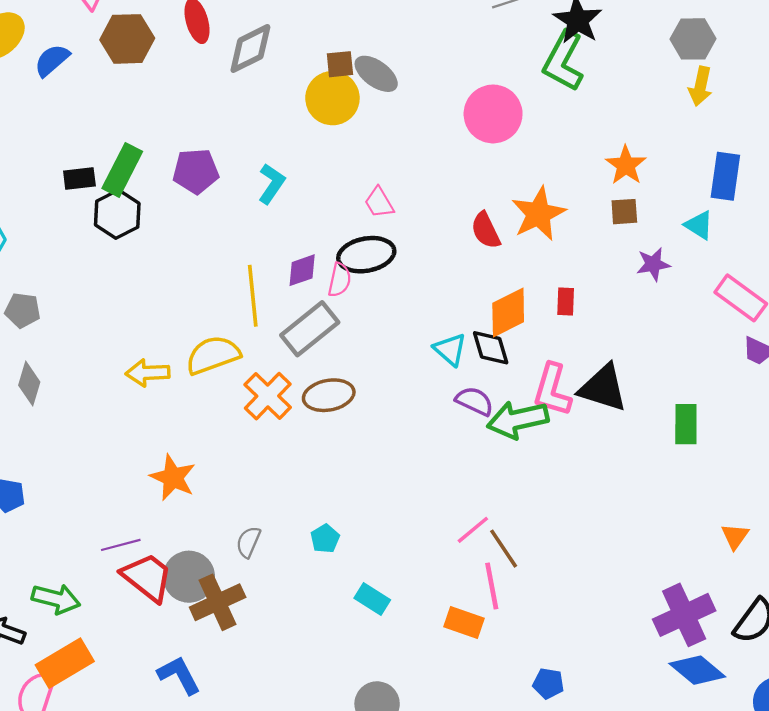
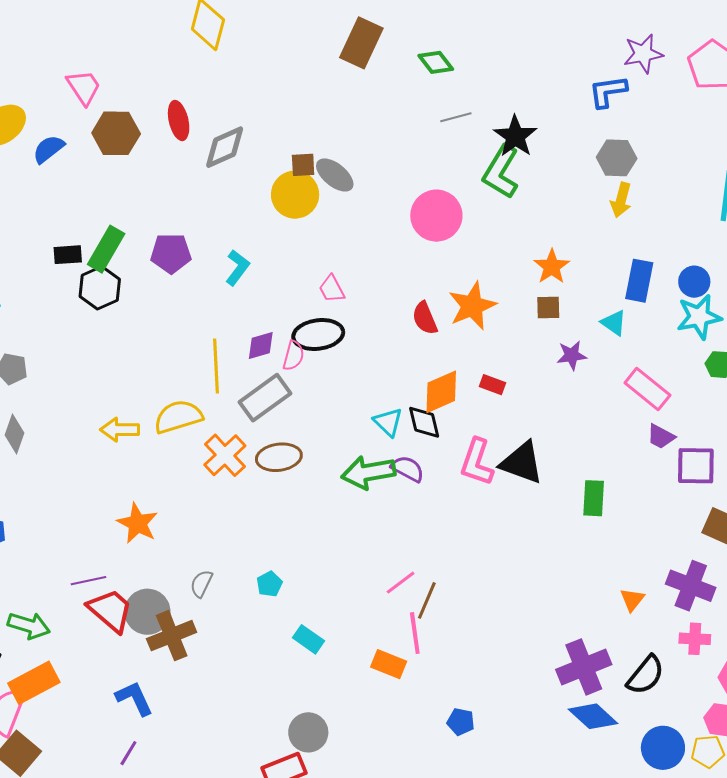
red rectangle: (566, 302) -> (493, 385), turned -75
green arrow: (518, 420) -> (368, 472), moved
brown line: (504, 549) -> (427, 600), turned 54

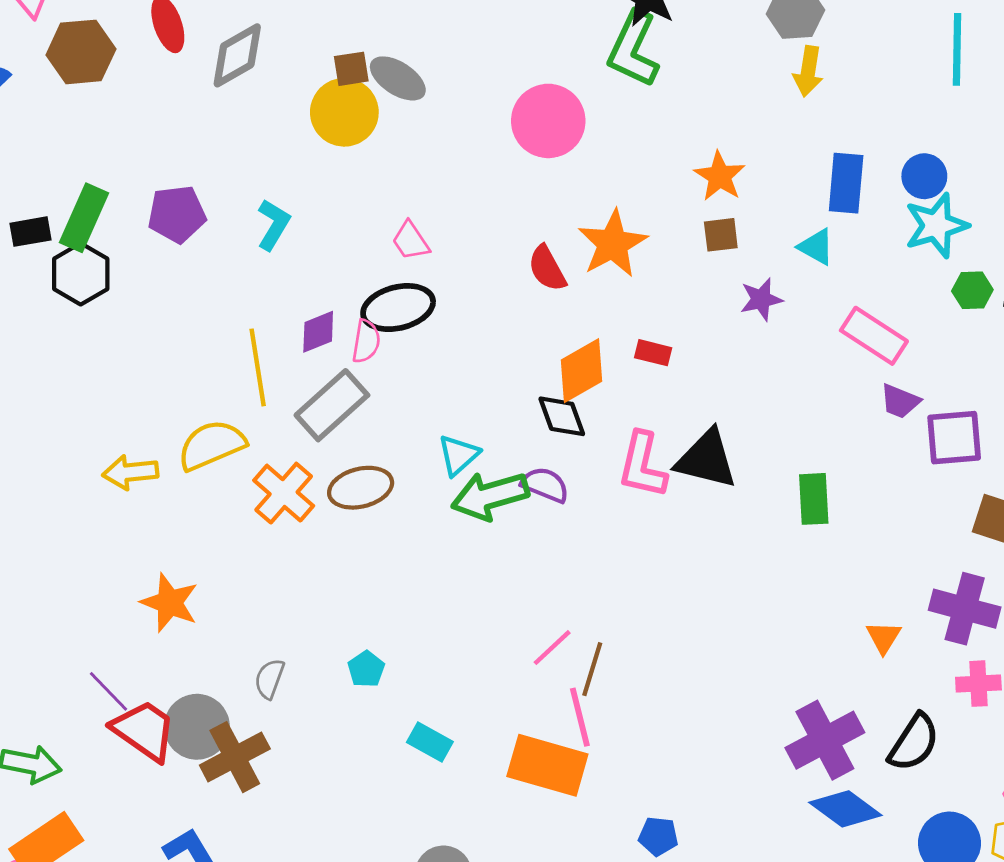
cyan triangle: (388, 422) -> (458, 455), moved, turned 40
purple line: (88, 581) -> (109, 691), turned 64
orange rectangle: (389, 664) -> (547, 765), size x1.6

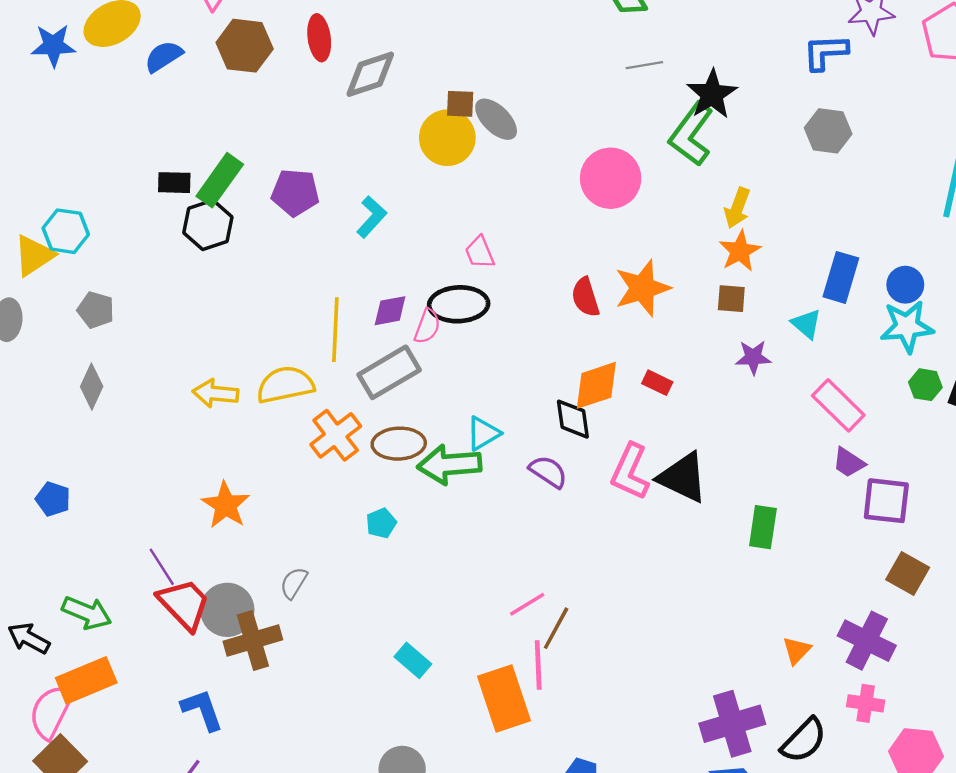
yellow arrow: (808, 71) -> (737, 208), moved
green arrow: (490, 496) -> (449, 465), moved
cyan pentagon: (366, 669) -> (381, 523), moved
orange rectangle: (547, 765) -> (504, 699), turned 44

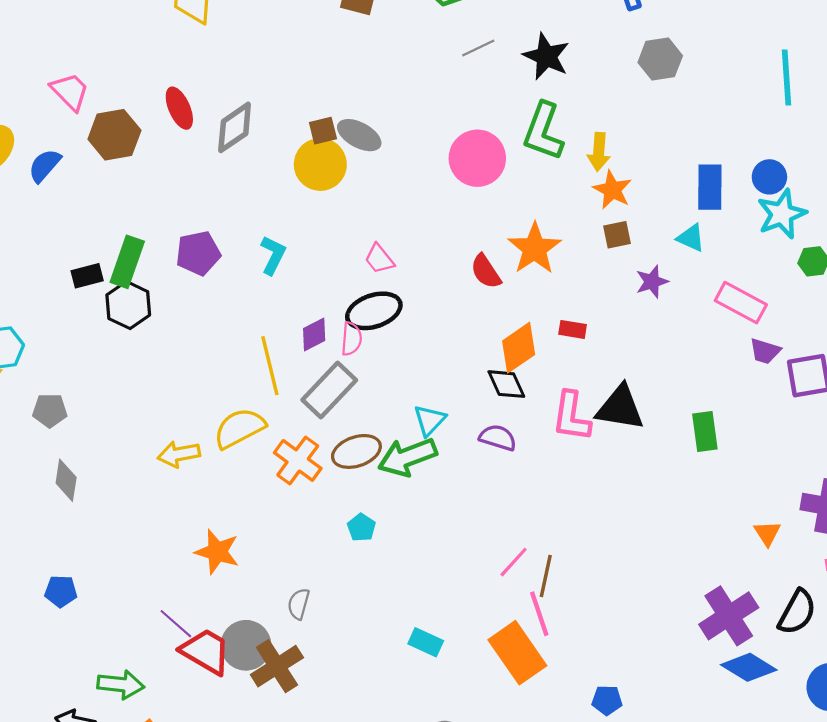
green L-shape: (691, 134) -> (543, 131), moved

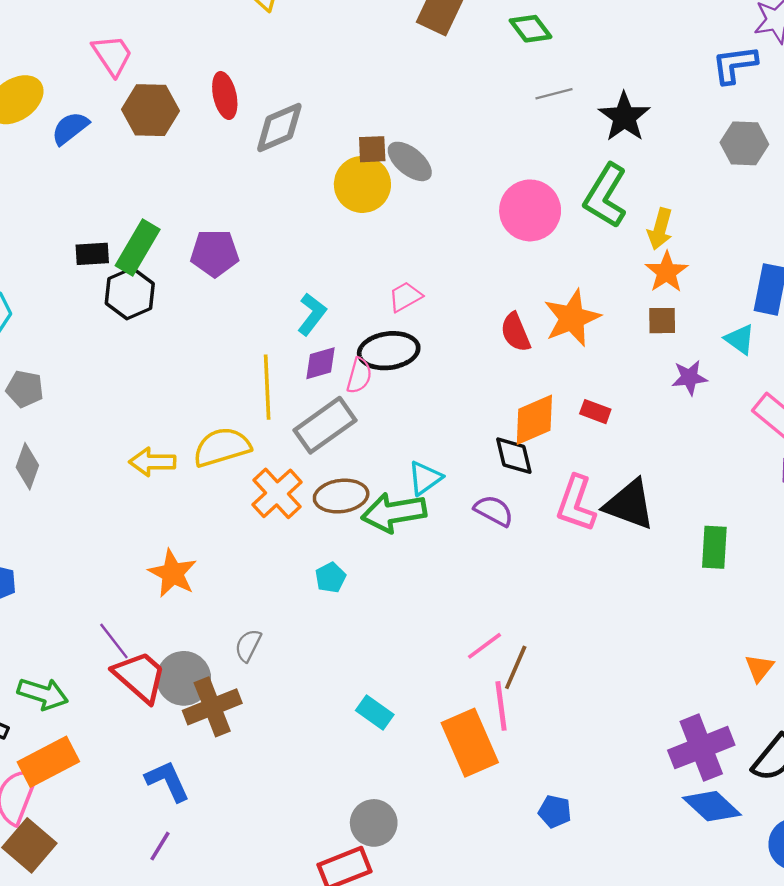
cyan L-shape: (273, 255) -> (312, 314), moved
pink trapezoid: (379, 259) -> (405, 297), turned 88

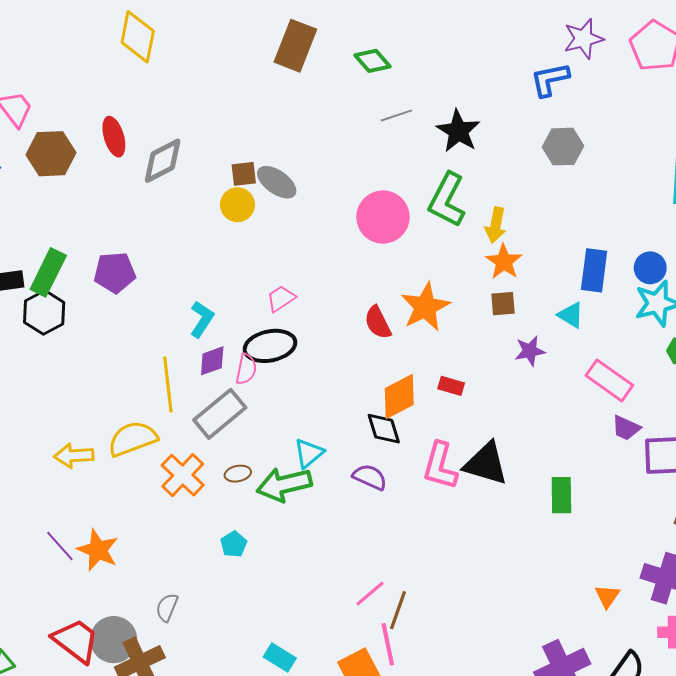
yellow circle: (362, 184) -> (237, 205), size x0.7
brown ellipse: (341, 496) -> (238, 474), size x0.6
purple line: (114, 641) -> (60, 546), moved

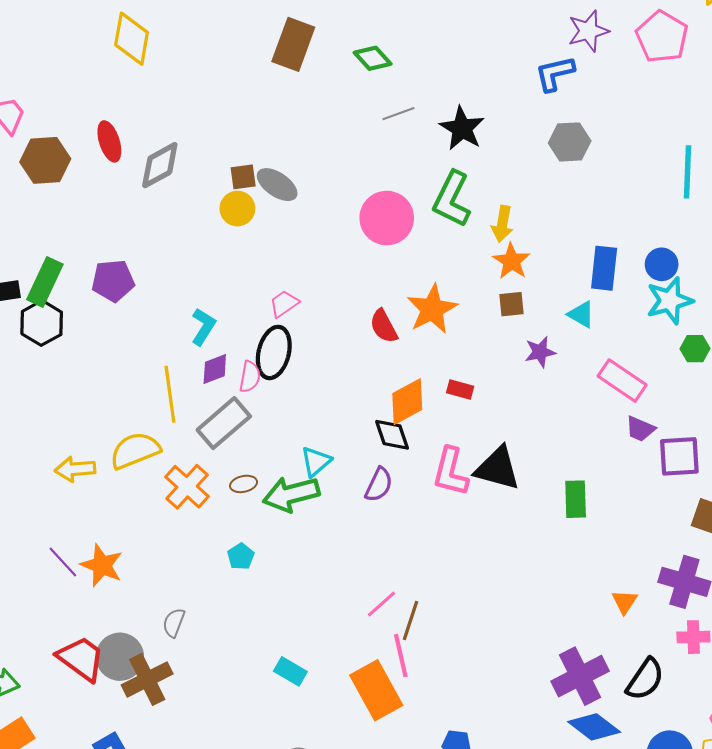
black ellipse: (270, 346) -> (274, 352), turned -63
purple semicircle: (370, 477) -> (379, 485), turned 92

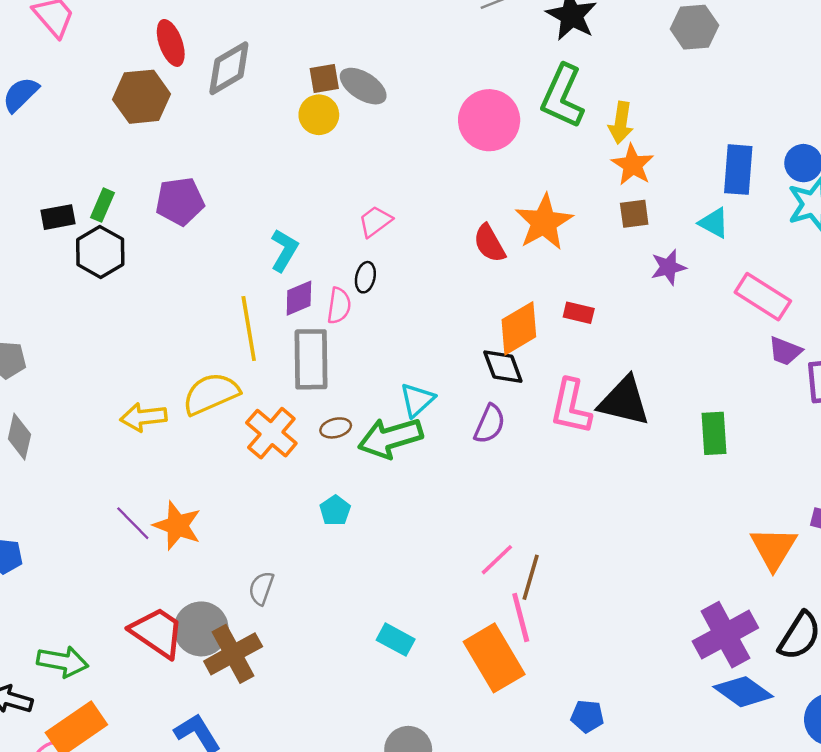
brown hexagon: (45, 160) -> (142, 97), moved
green rectangle: (45, 282) -> (102, 205), size x0.6
black ellipse: (274, 352) -> (365, 277), size x0.5
gray rectangle: (224, 423) -> (311, 359), turned -48
orange triangle: (625, 602) -> (773, 548), size x1.6

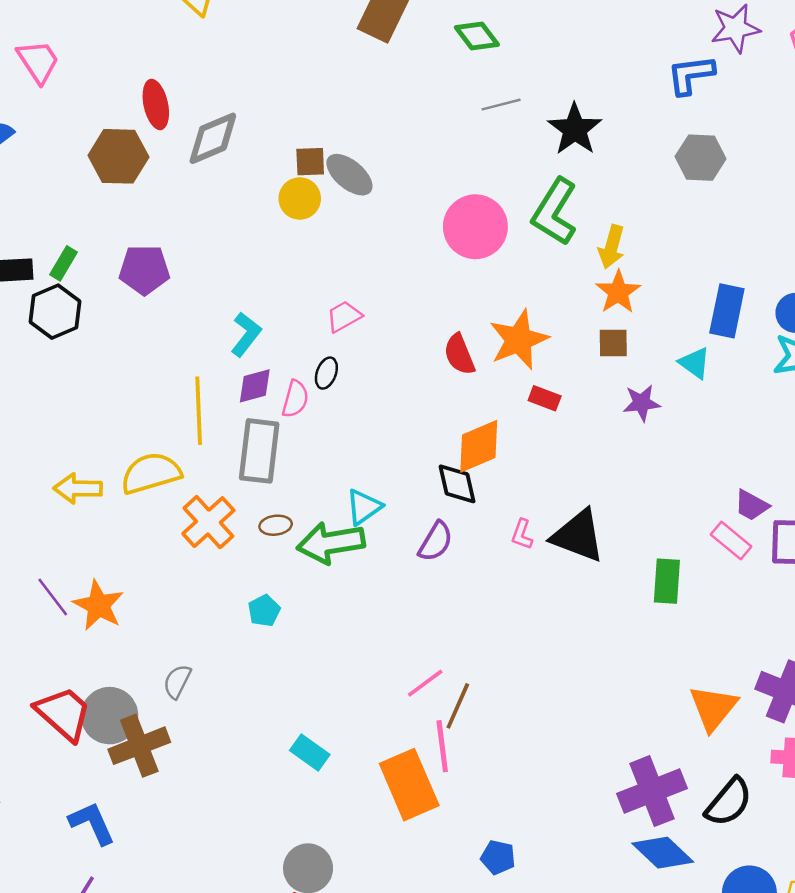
pink rectangle: (763, 297) -> (731, 540), moved, size x0.7
red rectangle: (579, 313) -> (545, 398), moved
pink L-shape: (571, 407) -> (522, 534), size x0.5

